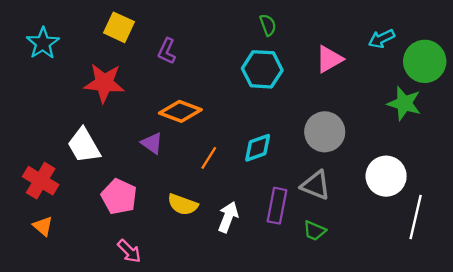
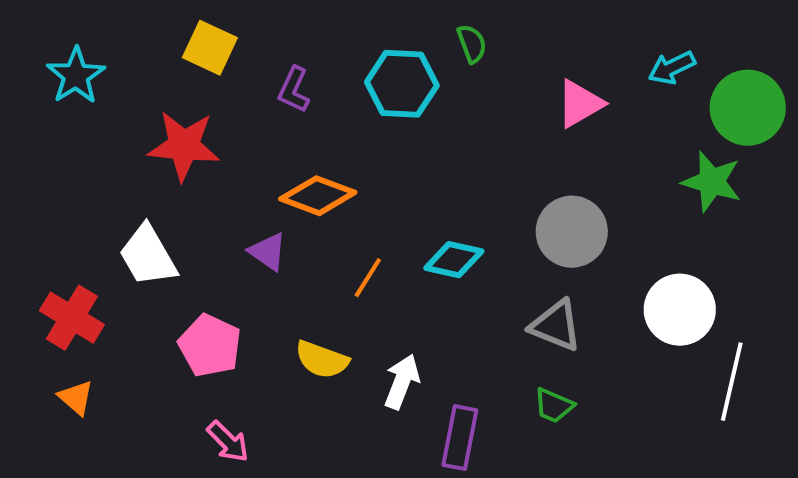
cyan hexagon: (262, 69) -> (402, 84), moved
cyan diamond: (258, 148) -> (454, 260), turned 32
purple rectangle: (277, 206) -> (460, 438), moved

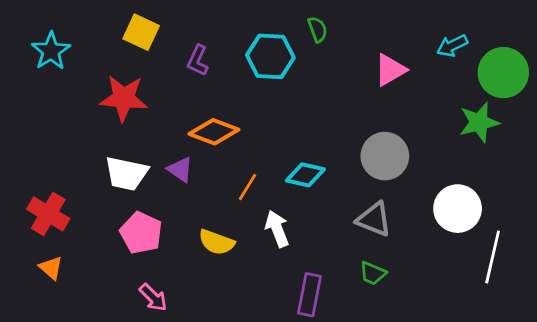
green star: (712, 182) -> (479, 122), turned -30
white trapezoid: (148, 256) -> (126, 174), moved, turned -48
white arrow: (402, 382) -> (277, 229), moved, turned -42

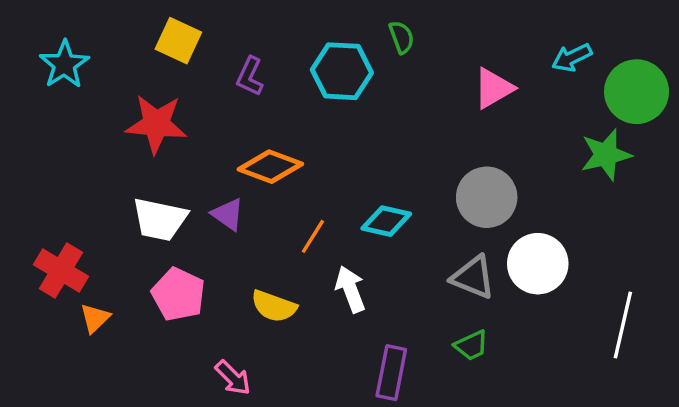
white circle: (458, 209) -> (538, 264), moved
orange triangle: (51, 268) -> (95, 318), moved, turned 35
green trapezoid: (373, 273) -> (471, 345), turned -48
pink arrow: (153, 297) -> (233, 378), moved

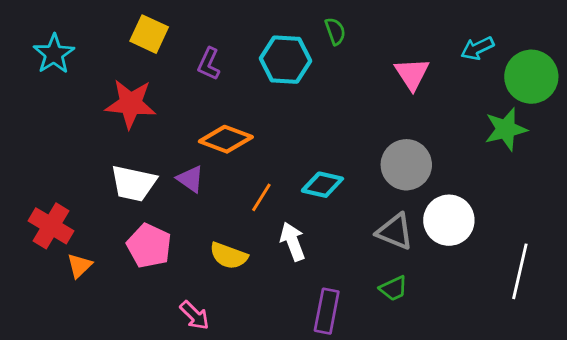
pink triangle: (493, 88) -> (412, 74), turned -33

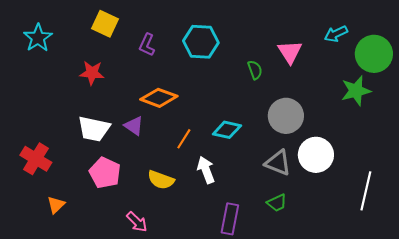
green semicircle: (335, 31) -> (255, 70), moved
red star: (131, 104) -> (92, 73), size x0.7
orange triangle: (79, 266) -> (56, 205), moved

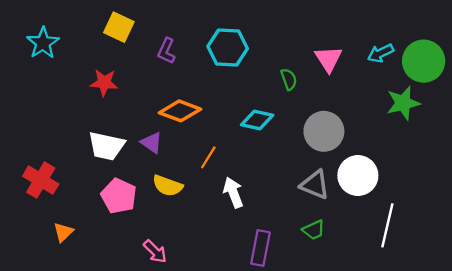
cyan arrow: (336, 34) -> (381, 53), moved
cyan diamond: (227, 130) -> (257, 120), moved
yellow semicircle: (161, 180) -> (168, 186), moved
white line: (366, 191) -> (387, 225), moved

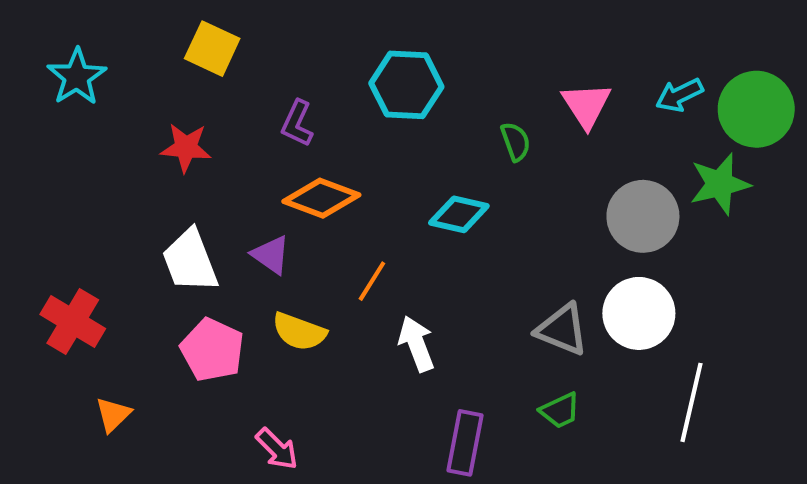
purple L-shape: (166, 51) -> (297, 123), moved
gray circle: (324, 131) -> (643, 216), moved
white trapezoid: (106, 146) -> (190, 261), turned 57

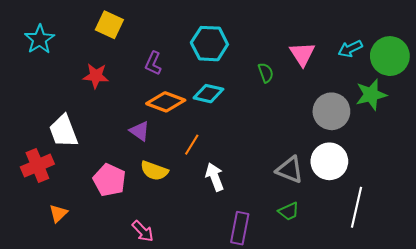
cyan diamond: (459, 214) -> (208, 94), moved
white trapezoid: (190, 261) -> (64, 131), moved
red cross: (73, 322) -> (37, 165), turned 36

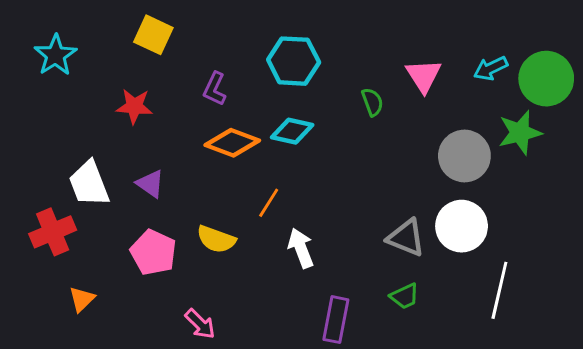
purple triangle: (140, 131) -> (150, 184), moved

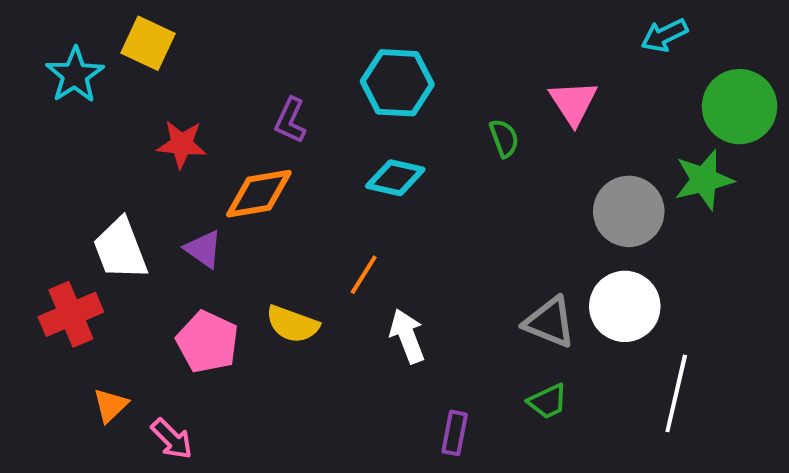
yellow square: (153, 35) -> (148, 43), moved
cyan arrow: (491, 68) -> (664, 35), moved
orange diamond: (232, 143) -> (259, 194), moved, turned -30
purple rectangle: (336, 320) -> (455, 433), size x0.7
pink arrow: (200, 324) -> (172, 439), moved

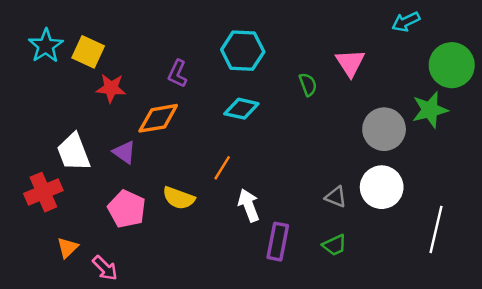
yellow square: (148, 43) -> (88, 52), moved
gray triangle: (550, 322) -> (336, 197), size x0.7
white line: (676, 393) -> (436, 229), moved
purple rectangle: (455, 433) -> (278, 242), moved, size x1.4

